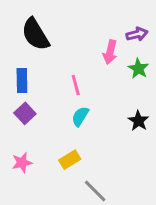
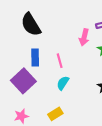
blue rectangle: (22, 81) -> (35, 57), moved
purple square: (25, 113) -> (23, 81), size x1.6

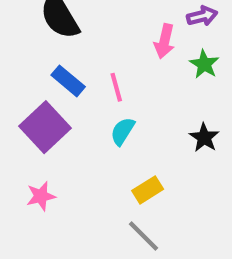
blue rectangle: (35, 57) -> (68, 81), turned -49
yellow rectangle: (55, 114) -> (148, 190), moved

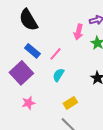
pink line: (116, 87) -> (55, 54), turned 56
pink star: (41, 196) -> (28, 103), moved

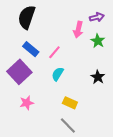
black semicircle: (28, 20) -> (27, 17), turned 50
yellow rectangle: (70, 103) -> (70, 103), turned 56

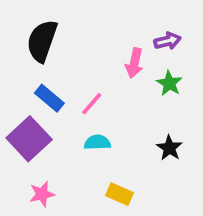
cyan semicircle: (58, 74) -> (97, 142), turned 56

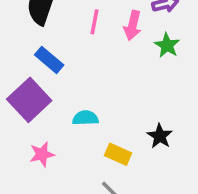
pink line: (92, 104) -> (94, 22), moved, turned -30
cyan semicircle: (97, 142) -> (85, 118), moved
black star: (169, 148) -> (160, 136), moved

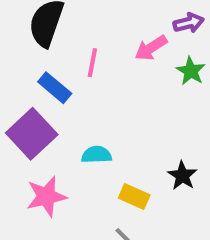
pink line: (94, 22) -> (92, 63), moved
pink arrow: (133, 25) -> (151, 48), turned 44
pink star: (42, 154) -> (46, 197), size x1.4

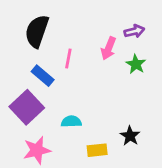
pink arrow: (151, 48) -> (109, 48), turned -35
yellow rectangle: (134, 197) -> (97, 150), turned -30

